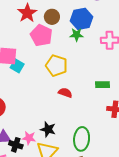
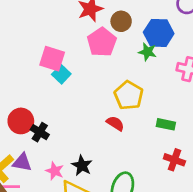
yellow pentagon: (57, 66) -> (129, 95), moved
black cross: (16, 145) -> (40, 132), moved

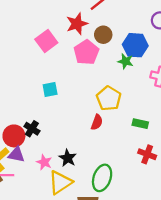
pink square: (52, 59) -> (46, 41), moved, turned 35
cyan square: (61, 74) -> (50, 89), moved, turned 35
red circle: (21, 121) -> (14, 136), moved
red semicircle: (115, 123) -> (97, 122), turned 77

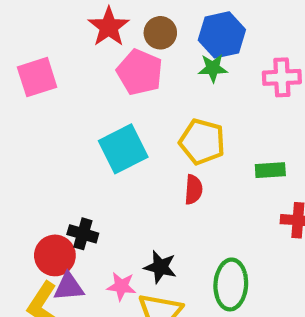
pink square: (46, 41) -> (37, 77), moved, turned 35
cyan square: (50, 89) -> (123, 149), moved, size x1.6

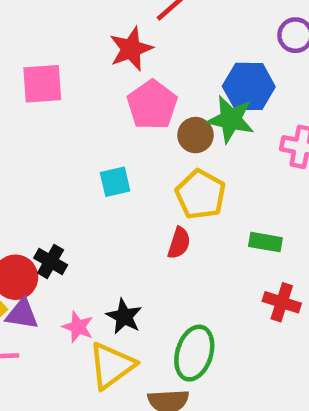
brown circle: (160, 33) -> (196, 135), moved
green star: (213, 68) -> (231, 119), size x1.5
cyan square: (123, 149) -> (115, 182), size x0.6

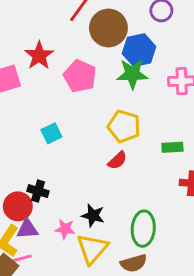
red star: (131, 49) -> (39, 56), moved
brown circle: (196, 135) -> (108, 28), moved, size x1.6
cyan square: (115, 182) -> (51, 133), moved
red semicircle: (179, 243) -> (117, 160), turned 42

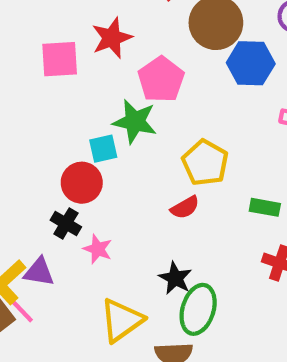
green star: (132, 74) -> (135, 122), moved
red circle: (18, 206) -> (82, 183), moved
black star: (93, 215) -> (175, 278), moved
pink star: (65, 229) -> (98, 249), moved
pink line: (22, 258) -> (21, 310), turned 48

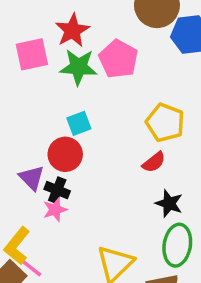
green star: (135, 122) -> (78, 67), moved
pink star: (98, 249) -> (55, 210), moved, turned -30
purple triangle: (39, 272) -> (32, 178), moved, turned 44
black star: (175, 278) -> (169, 203), moved

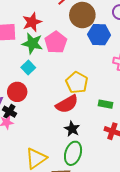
cyan square: (79, 123) -> (28, 67), moved, turned -32
red semicircle: (154, 162) -> (67, 104), size x1.6

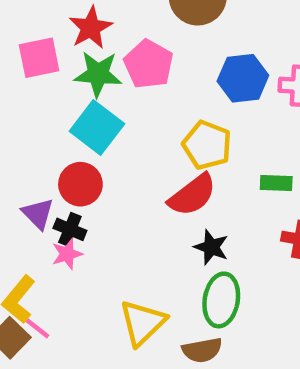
blue hexagon: (99, 35) -> (243, 78), moved
cyan square: (28, 67) -> (97, 128), size x1.6

